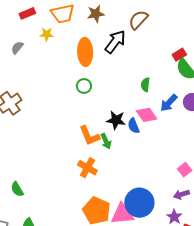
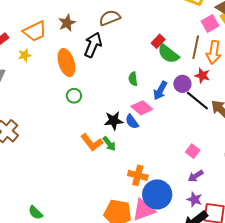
brown semicircle: (138, 20) -> (110, 18), turned 40
orange cross: (87, 168) -> (138, 175), moved

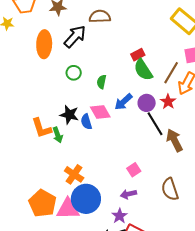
green circle: (74, 96) -> (74, 73), moved

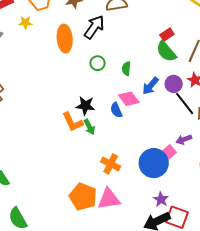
red rectangle: (138, 55) -> (167, 35), moved
black star: (69, 115) -> (85, 106), moved
purple arrow: (128, 194) -> (184, 139), moved
blue circle: (86, 199) -> (154, 163), moved

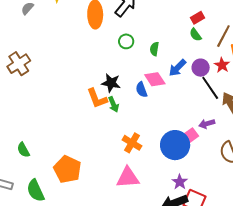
green semicircle: (166, 52) -> (195, 35), size x0.6
orange pentagon: (83, 197) -> (67, 169), moved

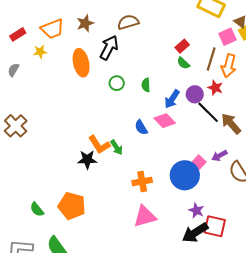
pink diamond: (155, 79) -> (165, 121), moved
black star: (111, 83) -> (87, 160), moved
purple arrow: (207, 124) -> (219, 156), moved
orange cross: (132, 143) -> (142, 181), turned -30
orange pentagon: (67, 169) -> (72, 206), moved

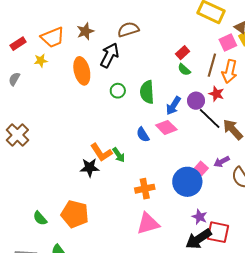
green semicircle: (146, 85) -> (147, 92), size x1.6

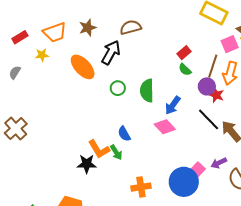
orange ellipse: (82, 71) -> (83, 67), turned -32
purple circle: (196, 101) -> (207, 86), moved
blue semicircle: (143, 135) -> (124, 134), moved

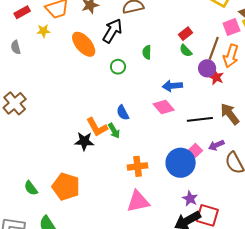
gray semicircle: (15, 72) -> (16, 47), turned -48
green semicircle: (147, 91) -> (147, 52), moved, size x0.6
blue arrow: (173, 105) -> (172, 86), turned 48
black line: (209, 119) -> (200, 119), moved, turned -55

